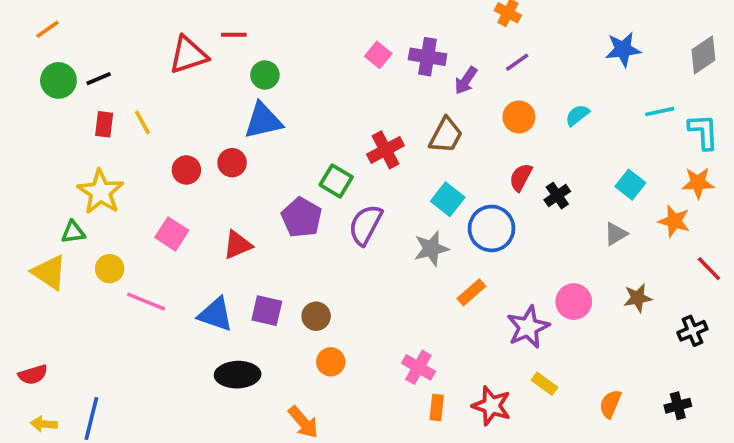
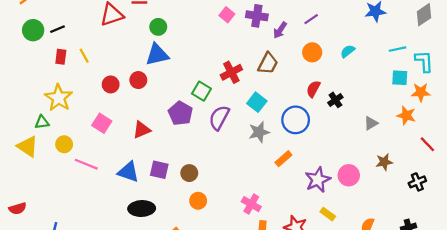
cyan square: (630, 185) -> (400, 78), moved, turned -35
cyan square: (448, 199) -> (257, 102), moved
pink circle: (574, 302) -> (349, 175), moved

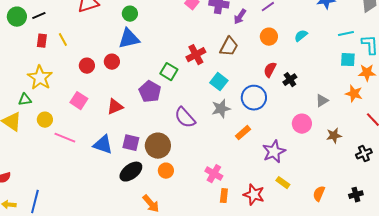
purple semicircle: (219, 118) -> (185, 118), moved, turned -70
brown circle: (189, 173) -> (158, 146), size x1.6
pink circle: (349, 175) -> (302, 124), moved
black ellipse: (142, 209) -> (131, 172), moved, turned -35

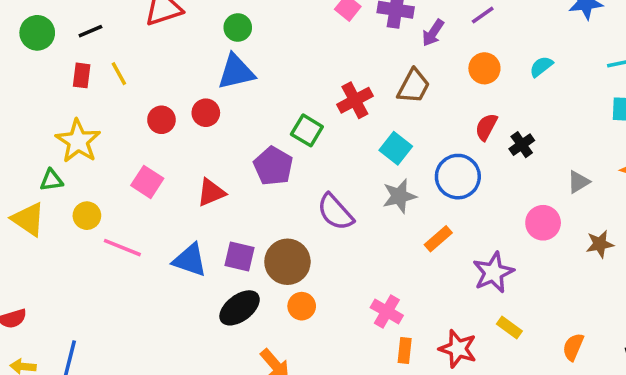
black line: (39, 16) -> (90, 31), moved

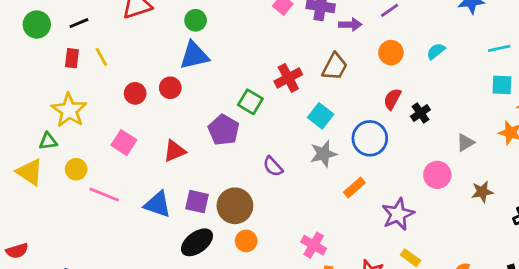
purple arrow: (433, 33) -> (350, 25), turned -125
purple semicircle: (335, 212) -> (273, 166), size x0.7

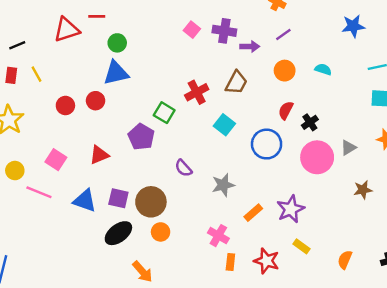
cyan semicircle: (436, 51) -> (323, 69), turned 56
pink square: (124, 143) -> (56, 160), moved
gray star: (323, 154) -> (223, 185), moved
pink circle: (437, 175) -> (317, 157), moved, size x1.4
orange rectangle: (354, 188) -> (253, 213), moved

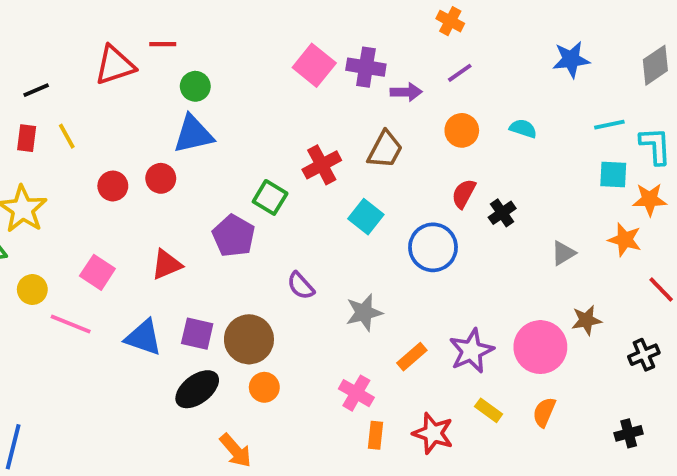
pink square: (192, 30) -> (314, 65), size x1.5
pink circle: (317, 157) -> (540, 347), moved
orange semicircle: (345, 260) -> (544, 412), moved

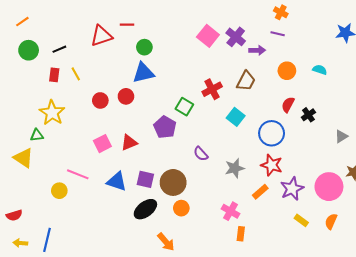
purple cross: (366, 67) -> (236, 37), turned 30
purple line: (460, 73) -> (278, 34), moved, turned 48
pink square: (97, 272) -> (102, 144), moved, turned 30
yellow circle: (32, 290) -> (59, 191), moved
red star: (433, 433) -> (272, 165), moved

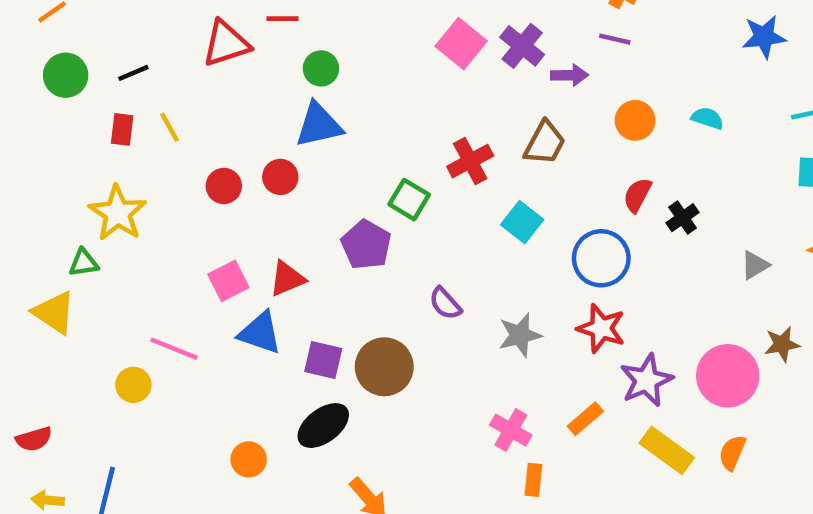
blue triangle: (117, 181) -> (260, 333), moved
orange rectangle: (260, 192) -> (585, 419), moved
orange circle: (181, 208) -> (249, 459), moved
yellow rectangle: (301, 220) -> (667, 450), size x1.6

